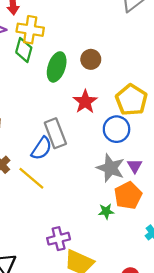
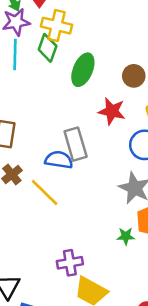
brown circle: (91, 59) -> (134, 76), moved
red star: (85, 102) -> (112, 111), turned -30
blue semicircle: (42, 148) -> (59, 160), turned -120

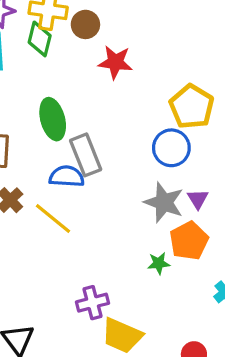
green ellipse: (83, 70) -> (53, 119), moved, turned -32
brown circle: (134, 76) -> (85, 24), moved
red star: (112, 111) -> (115, 62), moved

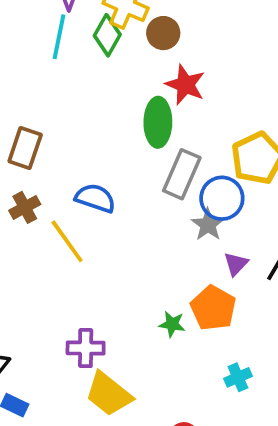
green ellipse: (53, 119) -> (158, 122), moved
gray rectangle: (86, 155) -> (182, 174), moved, turned 30
gray star: (164, 202) -> (208, 225), moved, size x0.7
orange pentagon: (189, 241) -> (213, 308), turned -30

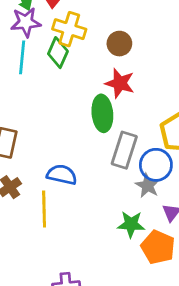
brown circle: (163, 33) -> (119, 44), moved
yellow line: (67, 241) -> (44, 209), turned 40
green star: (172, 324) -> (131, 224), moved, size x1.4

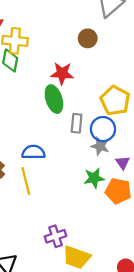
brown circle: (119, 44) -> (88, 38), moved
gray rectangle: (124, 150) -> (77, 123), size x0.7

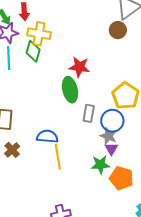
brown circle: (88, 38) -> (118, 30), moved
purple triangle: (123, 163) -> (111, 149), moved
yellow line: (26, 181) -> (58, 157), moved

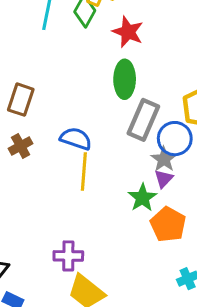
red star: (79, 67) -> (128, 32), moved
gray rectangle: (89, 113) -> (143, 120), size x1.5
green star: (100, 165) -> (142, 198), turned 30

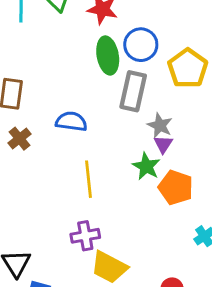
blue circle: (175, 139) -> (141, 45), moved
yellow line: (84, 171) -> (89, 179), moved

